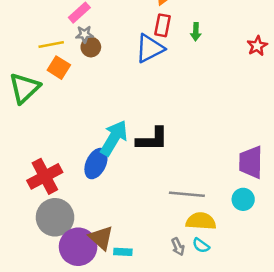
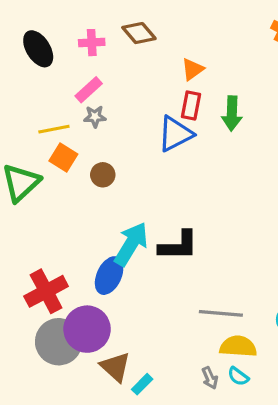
green arrow: (196, 32) -> (232, 113), size x1.5
brown circle: (91, 47) -> (103, 175), moved
purple circle: (78, 247) -> (87, 329), moved
cyan rectangle: (123, 252) -> (142, 384), turned -48

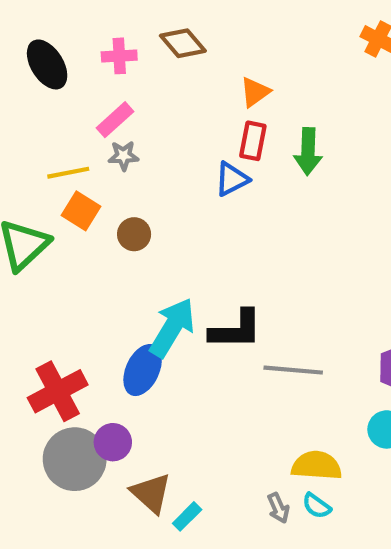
blue triangle: (175, 134) -> (232, 179), size x0.7
gray line: (221, 313) -> (293, 370), moved
purple circle: (87, 329) -> (113, 442), size x0.6

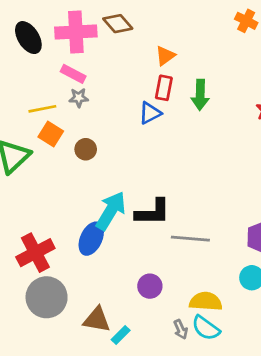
pink cross: (119, 56) -> (76, 32), size x1.8
pink rectangle: (115, 120) -> (73, 74), turned 70
purple circle: (113, 442) -> (150, 286), moved
brown triangle: (151, 493) -> (97, 320), turned -32
cyan semicircle: (317, 506) -> (206, 328), size x1.5

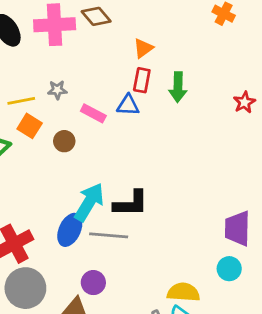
pink rectangle: (73, 74) -> (93, 113), moved
blue triangle: (150, 113) -> (128, 105), turned 30
gray line: (190, 239) -> (109, 235), moved
purple circle: (150, 286) -> (93, 283), moved

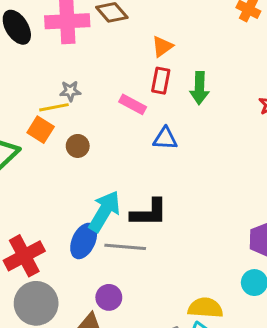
yellow line: (21, 101) -> (54, 107), moved
blue triangle: (128, 105) -> (165, 139), moved
pink rectangle: (93, 113) -> (133, 104), moved

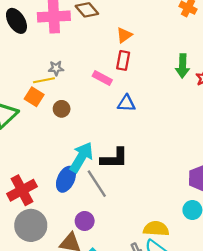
green arrow: (199, 88) -> (182, 66), moved
gray line: (125, 247) -> (97, 184), turned 52

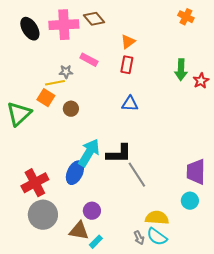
pink rectangle: (102, 78) -> (89, 60), moved
gray line: (97, 184) -> (137, 175), moved

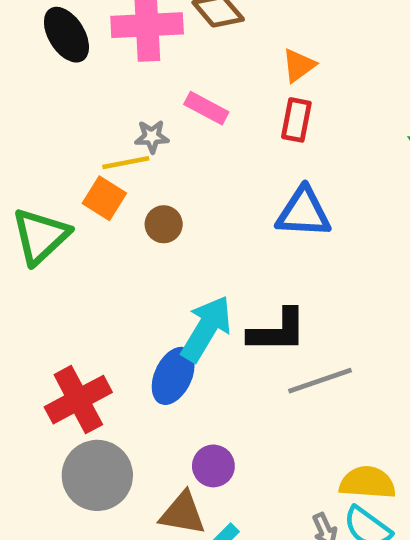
blue triangle: (130, 104) -> (303, 212), size x1.4
gray line: (137, 175) -> (320, 381), turned -76

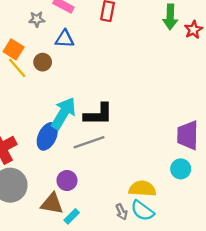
yellow line: (126, 163) -> (17, 68), moved, turned 60
blue triangle: (303, 212) -> (65, 39), moved, size x0.7
gray line: (320, 381) -> (89, 142), moved

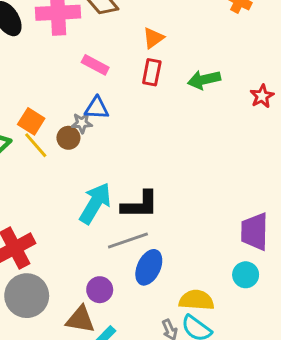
green arrow: (170, 17) -> (204, 80), moved, turned 75
gray star: (37, 19) -> (82, 123), moved
blue ellipse: (47, 136) -> (149, 267), moved

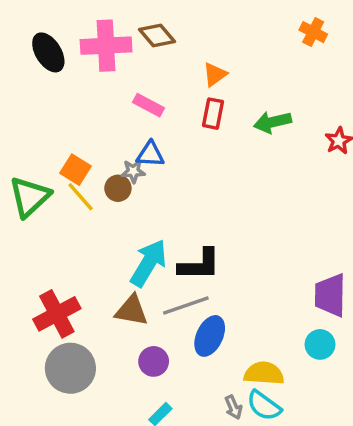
brown triangle: (80, 319) -> (132, 311), moved

